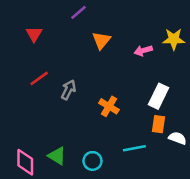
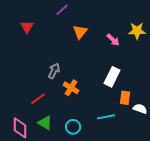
pink arrow: (143, 51) -> (113, 40), turned -120
red line: (39, 78) -> (38, 99), moved
white rectangle: (158, 96) -> (112, 77), moved
orange cross: (109, 106) -> (71, 88), moved

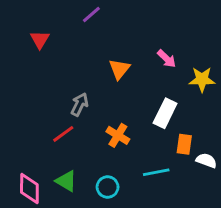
yellow star: (137, 31) -> (202, 79), moved
orange triangle: (80, 32) -> (119, 69), moved
orange cross: (71, 88) -> (118, 135), moved
red line: (38, 99) -> (63, 134), moved

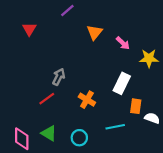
orange triangle: (119, 69) -> (95, 32), moved

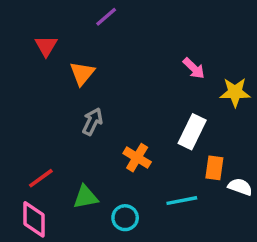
orange triangle: (95, 32) -> (82, 73), moved
red line: (47, 99) -> (41, 178), moved
green triangle: (49, 133) -> (86, 197), moved, turned -42

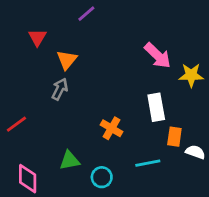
pink arrow: (194, 68) -> (158, 56), size x1.5
gray arrow: (92, 121) -> (60, 89), moved
white rectangle: (192, 132) -> (156, 107), turned -36
red line: (41, 178) -> (16, 124), moved

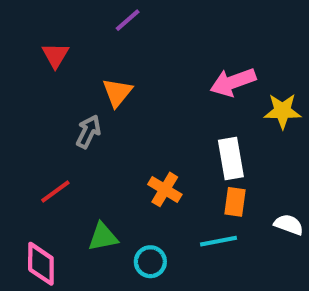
pink arrow: (158, 56) -> (233, 82), turned 116
orange triangle: (67, 60) -> (117, 92), moved
red line: (16, 124) -> (55, 192), moved
orange rectangle: (174, 137) -> (235, 202), moved

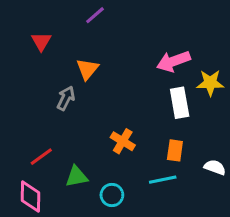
white rectangle: (231, 158) -> (180, 103), moved
red line: (55, 192) -> (41, 157), moved

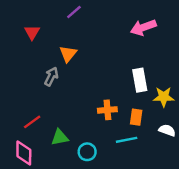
pink arrow: (173, 61) -> (143, 27), moved
yellow star: (210, 83) -> (164, 97), moved
orange cross: (123, 141) -> (107, 110), moved, turned -36

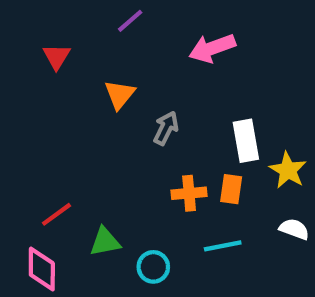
pink arrow: (143, 27) -> (212, 48), moved
gray arrow: (51, 76) -> (166, 128), moved
yellow star: (164, 97) -> (288, 170), turned 30
orange rectangle: (136, 117) -> (231, 189), moved

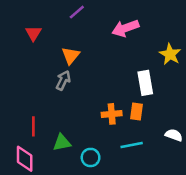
gray arrow: (166, 128) -> (63, 80), moved
yellow star: (288, 170) -> (170, 54), moved
red line: (57, 214) -> (33, 126), turned -54

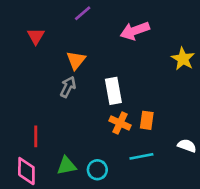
white rectangle: (145, 83) -> (113, 91), moved
orange cross: (112, 114) -> (120, 123), turned 30
green triangle: (62, 143) -> (67, 166), moved

